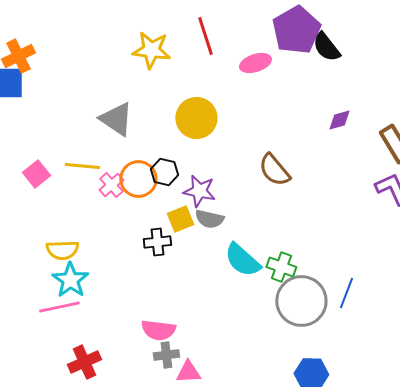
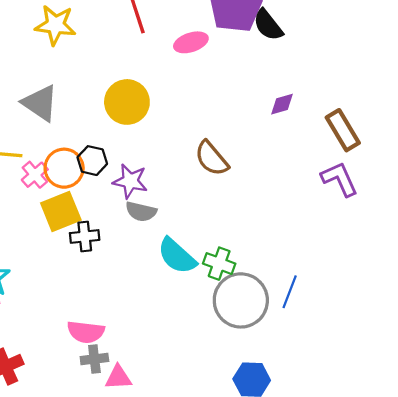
yellow star: (151, 50) -> (55, 25), moved
yellow square: (180, 219) -> (61, 212), moved, size x1.4

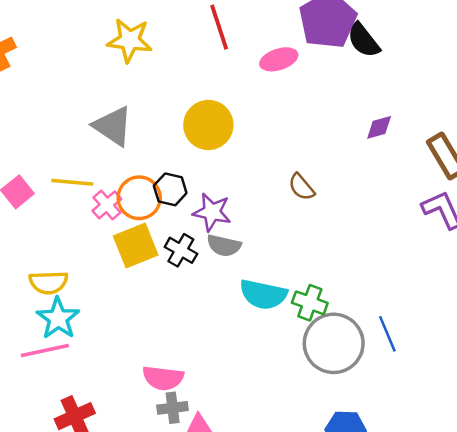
brown semicircle: (212, 158) -> (301, 187), size x0.7
black cross: (85, 236) -> (181, 250), moved, turned 36
cyan semicircle: (177, 256) -> (263, 294), turned -30
blue line: (290, 292) -> (387, 334), turned -44

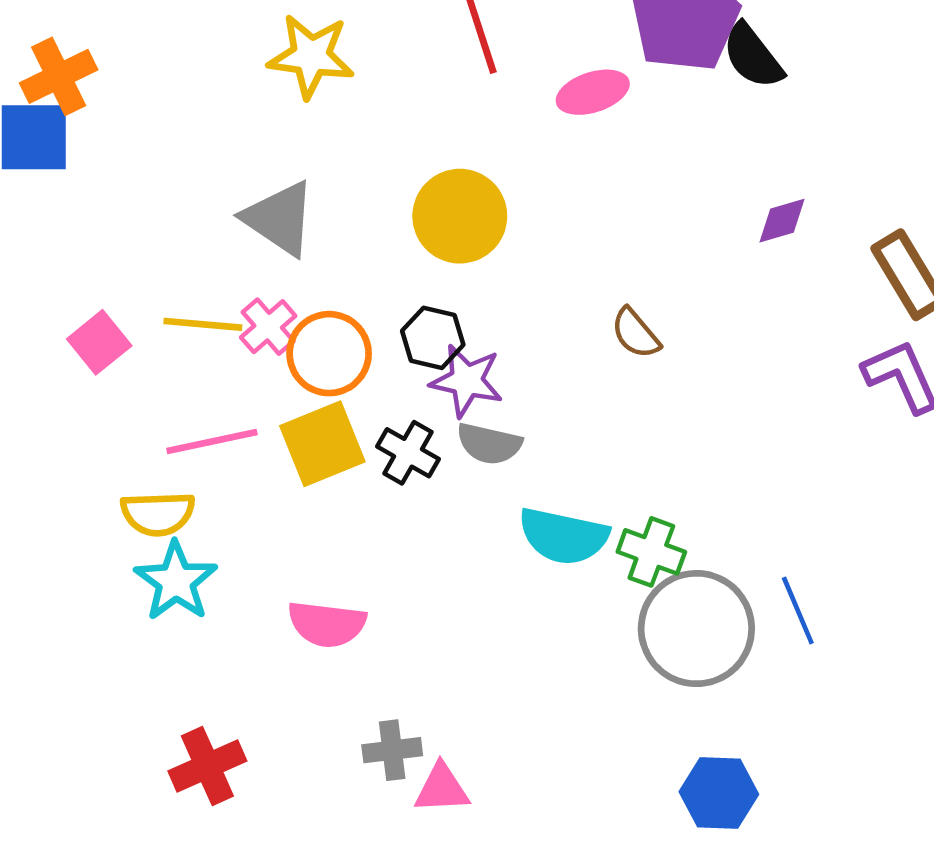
black hexagon: (170, 189) -> (433, 338), moved
pink cross: (107, 205) -> (268, 327), moved
pink line: (45, 351) -> (212, 441), moved
pink semicircle: (163, 378) -> (327, 624), moved

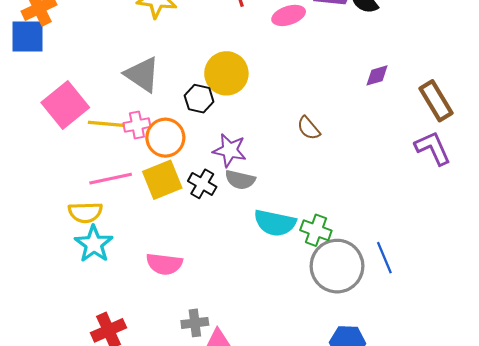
pink cross: (268, 327) -> (137, 125), turned 30
black hexagon: (433, 338) -> (199, 99), moved
pink square: (99, 342) -> (65, 105), moved, size x1.6

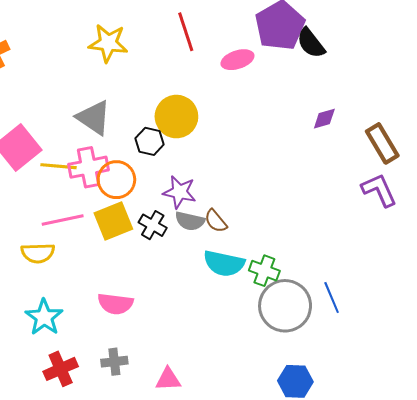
pink cross: (137, 125) -> (89, 167), size x1.5
brown semicircle: (309, 128) -> (216, 221), moved
cyan star: (94, 244) -> (44, 317), moved
gray cross: (195, 323) -> (114, 362), moved

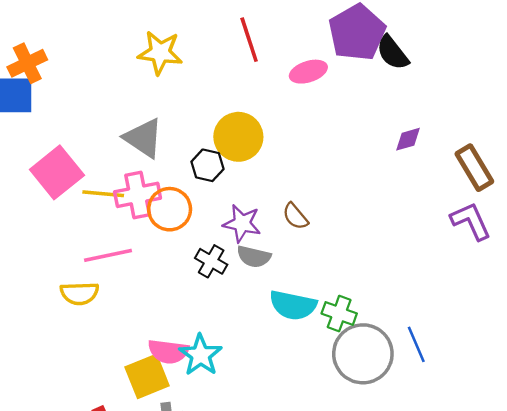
yellow square: (113, 221) -> (147, 376), moved
brown semicircle: (216, 221) -> (295, 216), moved
cyan star: (44, 317) -> (200, 355), moved

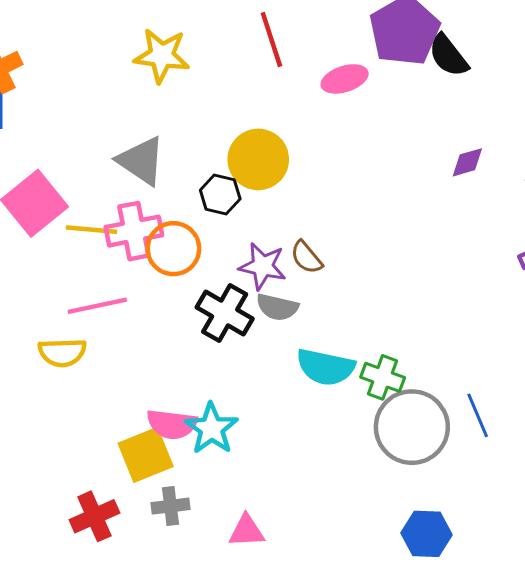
brown semicircle: (295, 216) -> (307, 257), moved
black cross: (211, 261) -> (225, 313), size x1.4

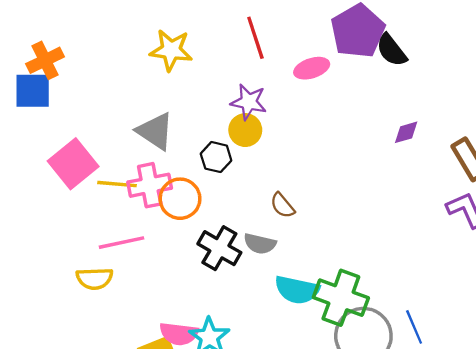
yellow circle: (258, 159) -> (245, 130), size x0.7
purple star: (263, 266) -> (249, 102), moved
green cross: (383, 377) -> (341, 298), size x1.6

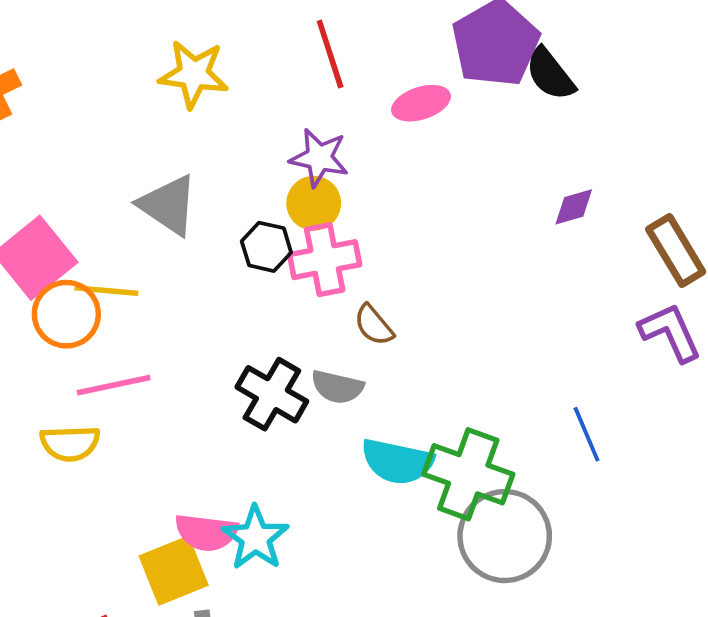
pink cross: (150, 185) -> (325, 260), moved
orange circle: (180, 199) -> (66, 314), moved
blue line: (414, 327) -> (587, 434), moved

